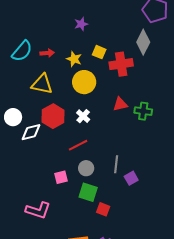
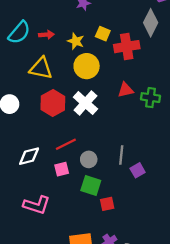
white cross: (83, 116) -> (85, 103), size x1.6
white diamond: (31, 132) -> (29, 156), moved
red line: (78, 145) -> (66, 144), moved
red square: (103, 209) -> (107, 204), turned -32

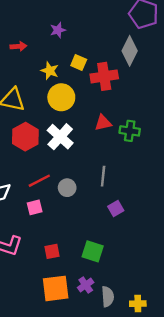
red arrow: (46, 35) -> (18, 46), moved
gray line: (121, 155) -> (103, 176), moved
gray circle: (89, 159) -> (67, 188), moved
green square: (91, 185) -> (93, 251), moved
red square: (107, 204) -> (52, 251), moved

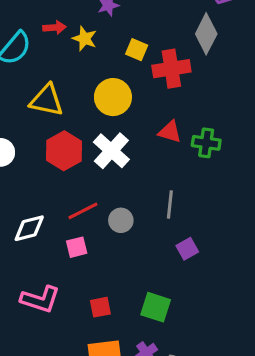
yellow star: (50, 71) -> (85, 39), moved
red triangle: (103, 123) -> (170, 132), turned 30

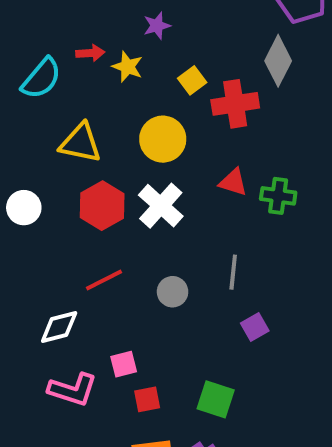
yellow square: (137, 50) -> (192, 80), turned 30
red line: (83, 211) -> (104, 280), moved
white diamond: (29, 228) -> (59, 327), moved
pink square: (77, 247) -> (124, 364), moved

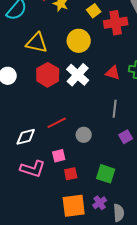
red triangle: (233, 182) -> (113, 73), moved
red line: (104, 280) -> (57, 123), moved
gray circle: (173, 292) -> (84, 135), moved

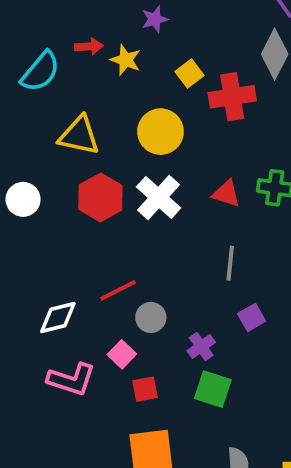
gray circle: (84, 135) -> (151, 317), moved
pink square: (59, 156) -> (122, 354), turned -32
purple cross: (100, 203) -> (201, 347), moved

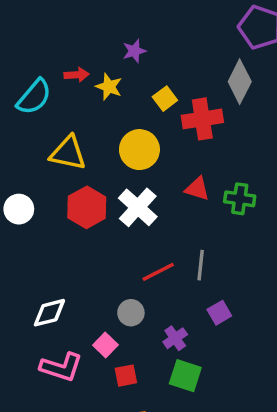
red triangle: (226, 194) -> (197, 189), moved
red line: (118, 290) -> (158, 272), moved

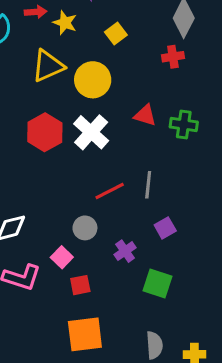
red cross: (202, 119) -> (173, 57), moved, size x0.6
yellow triangle: (68, 153) -> (48, 66), moved, turned -36
green square: (185, 376) -> (157, 283), moved

